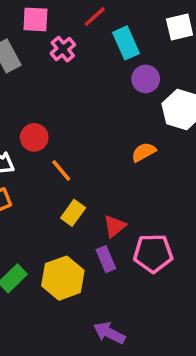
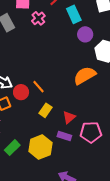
red circle: (34, 137) -> (21, 92), moved
orange semicircle: (144, 152) -> (85, 76), size x1.6
purple rectangle: (106, 259) -> (64, 136), turned -48

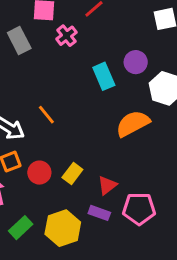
cyan rectangle: (74, 14) -> (104, 76), moved
orange line: (39, 87) -> (46, 115), moved
red circle: (21, 92) -> (39, 173), moved

